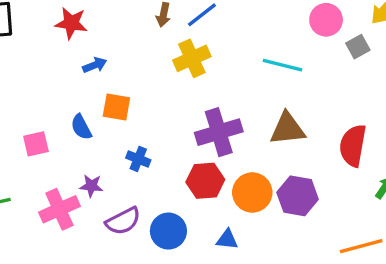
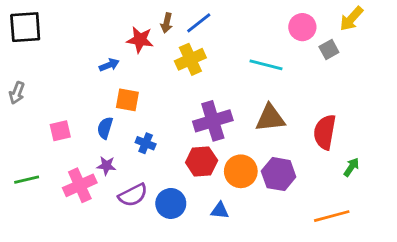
red star: (71, 23) -> (140, 40), moved
blue semicircle: (81, 127) -> (105, 128), moved, turned 45

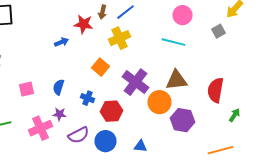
pink circle: (302, 27) -> (182, 15), moved
orange square: (127, 100) -> (100, 67), moved, turned 30
purple cross: (213, 121) -> (136, 82), turned -36
red hexagon: (202, 161) -> (112, 111), moved
orange circle: (241, 171) -> (160, 102), moved

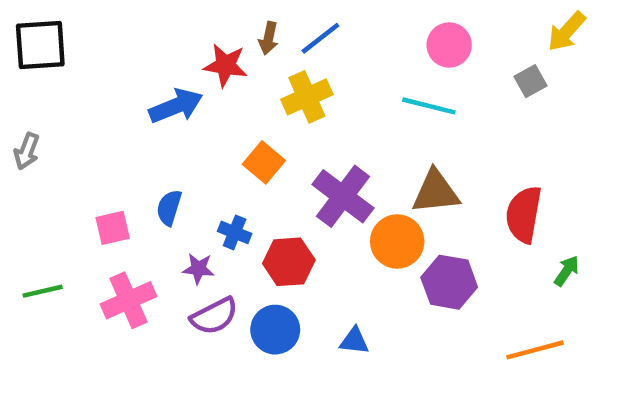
blue arrow: (62, 42) -> (176, 106), size x1.6
pink square: (26, 89) -> (113, 228), moved
purple star: (60, 114) -> (198, 269), moved

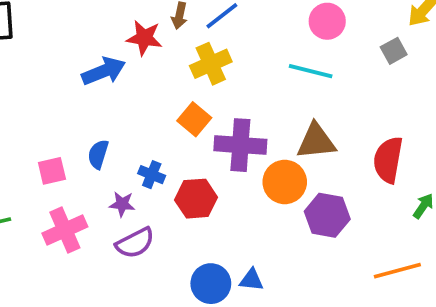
orange square: (264, 162) -> (194, 119), moved
purple cross: (343, 196) -> (240, 145), turned -33
blue circle: (275, 330) -> (211, 284), moved
blue triangle: (354, 341) -> (251, 280), moved

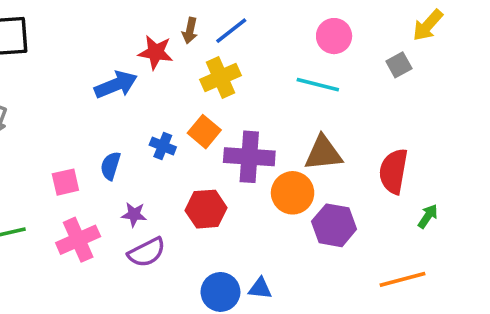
blue cross: (152, 175) -> (163, 146), moved

